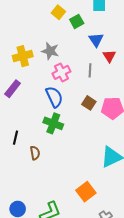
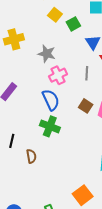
yellow cross: (23, 56) -> (14, 39), moved

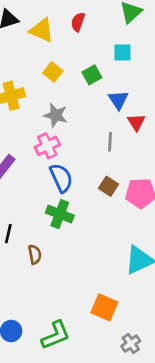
yellow square: (55, 15) -> (53, 72), moved
pink cross: (58, 75) -> (47, 146), moved
orange square: (83, 195) -> (104, 307), turned -30

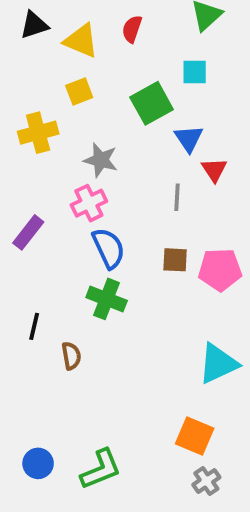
yellow square: (53, 72) -> (79, 92), moved, turned 30
green square: (92, 75) -> (152, 103), size x1.5
brown square: (109, 186) -> (175, 260), turned -30
orange square: (104, 307) -> (195, 436), moved

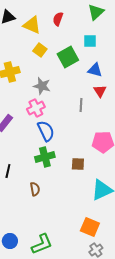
yellow square: (79, 92) -> (40, 50), moved, turned -32
blue triangle: (189, 139) -> (95, 70), moved, turned -42
brown square: (175, 260) -> (78, 164), moved
green cross: (107, 299) -> (45, 157), turned -36
brown semicircle: (71, 356) -> (35, 189), moved

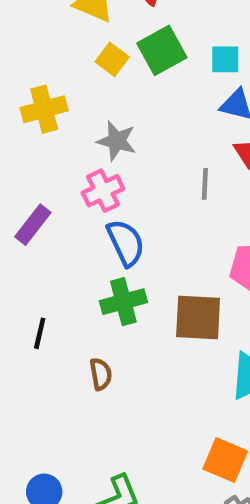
cyan square: (90, 41) -> (225, 59), moved
green square: (68, 57) -> (162, 50), moved
brown square: (78, 164) -> (198, 317), size x1.6

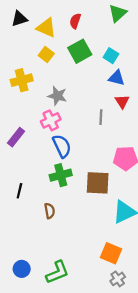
yellow square: (112, 59) -> (46, 55), moved
cyan square: (225, 59) -> (111, 56), turned 32

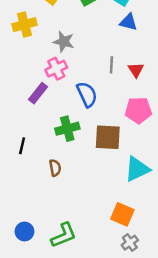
red triangle: (122, 101) -> (136, 70), moved
purple rectangle: (16, 137) -> (38, 93), moved
blue semicircle: (62, 146) -> (87, 94), moved

